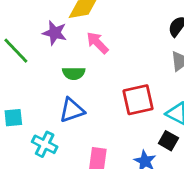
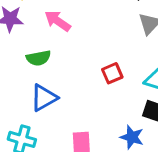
red square: (138, 100) -> (112, 73), size x0.6

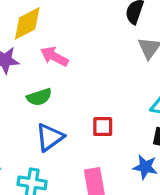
red square: (112, 73) -> (103, 127), moved, turned 30

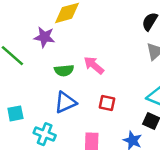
pink arrow: (54, 56) -> (94, 65), moved

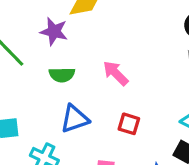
green semicircle: (64, 70) -> (62, 75), moved

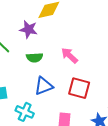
red square: (129, 124) -> (79, 88), size x1.5

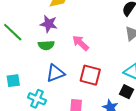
purple star: (29, 29) -> (49, 24), moved

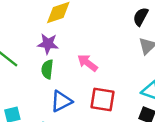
green semicircle: (46, 45) -> (47, 69), turned 105

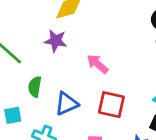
green semicircle: (47, 69) -> (35, 87), moved

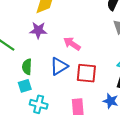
blue triangle: (67, 104) -> (59, 66), moved
cyan square: (13, 115) -> (25, 86), moved

